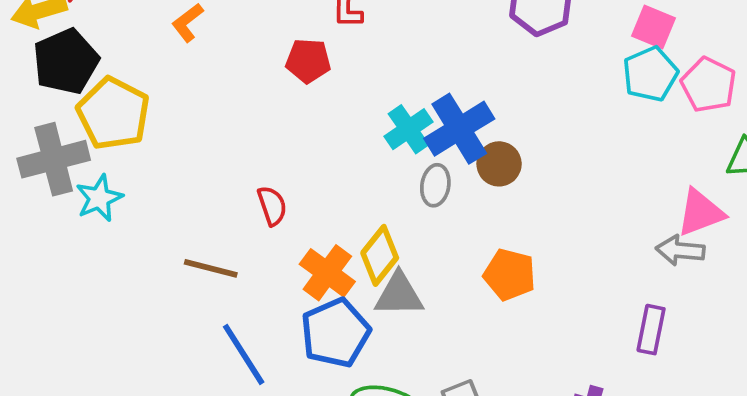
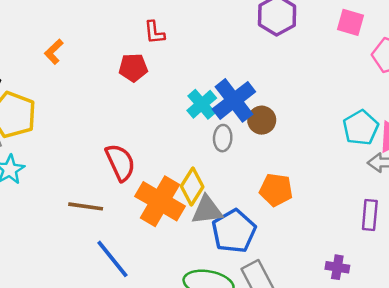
cyan pentagon: (650, 74) -> (361, 128), moved
red semicircle: (272, 206) -> (120, 162), size x1.5
orange cross: (327, 273) -> (160, 201), size x1.4
blue pentagon: (335, 333) -> (234, 231), moved

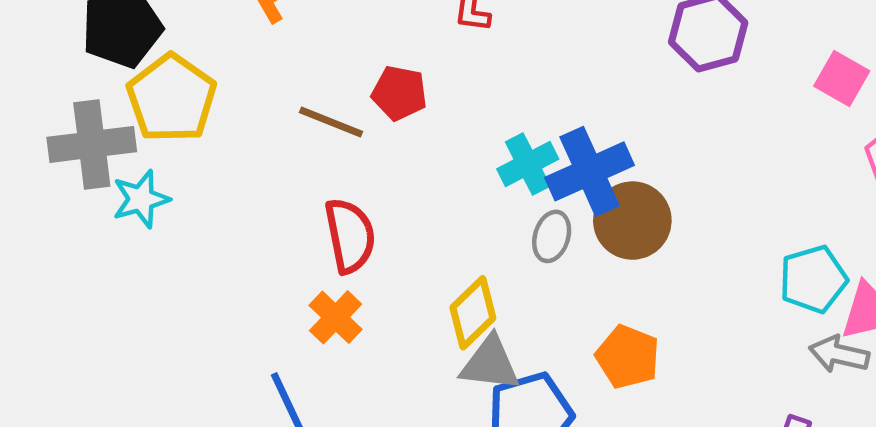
red pentagon: (133, 68) -> (399, 93), moved
brown circle: (262, 120) -> (632, 221), size x1.4
orange cross: (160, 201) -> (336, 317), moved, size x0.6
brown line: (86, 206) -> (331, 122), moved

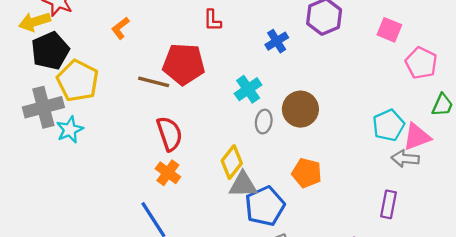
red pentagon: (399, 93) -> (184, 64), size x1.6
blue cross: (590, 171) -> (277, 41), moved, size x0.6

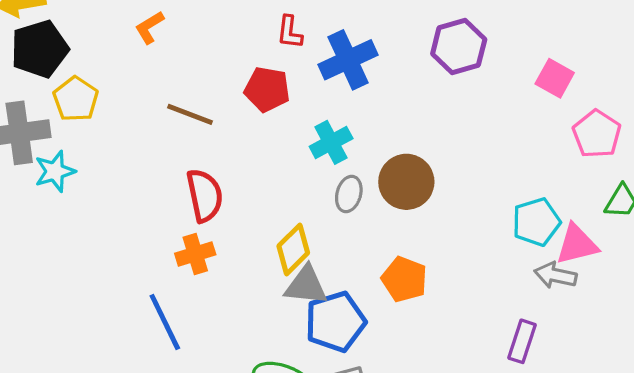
blue cross: (277, 41) -> (348, 60), moved, size x1.6
red pentagon: (184, 64) -> (267, 89), moved, size x0.7
yellow pentagon: (78, 81) -> (76, 99), size x0.7
orange cross: (168, 173) -> (195, 254), turned 30

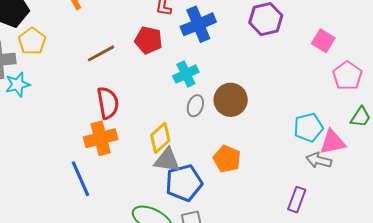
brown line: (190, 114) -> (101, 53), turned -52
orange cross: (195, 254) -> (101, 138), size x1.4

